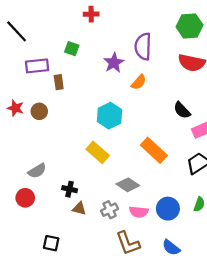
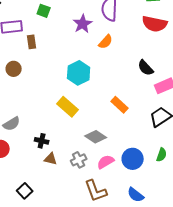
orange rectangle: (154, 150) -> (120, 105), size x0.7
pink semicircle: (139, 212) -> (106, 162), turned 144
black square: (51, 243) -> (25, 191), turned 35

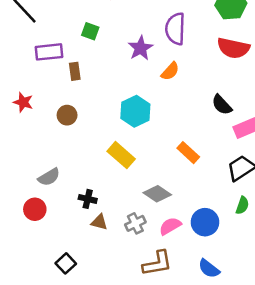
brown circle: (14, 69) -> (67, 115), moved
green semicircle: (162, 155) -> (242, 205), moved
brown L-shape: (96, 191) -> (157, 263), turned -80

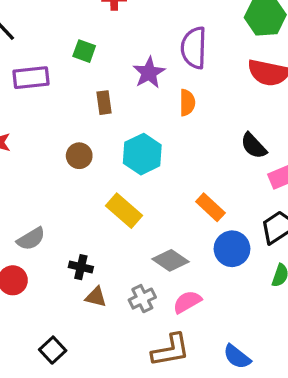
brown rectangle: (75, 71) -> (104, 103), moved
orange semicircle: (170, 71) -> (187, 103), turned -42
brown circle: (67, 115) -> (79, 156), moved
blue circle: (205, 222) -> (232, 249), moved

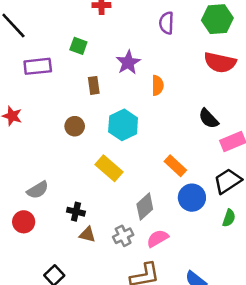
purple semicircle: (194, 48) -> (166, 23), moved, size x0.7
gray diamond: (171, 260) -> (145, 207), turned -76

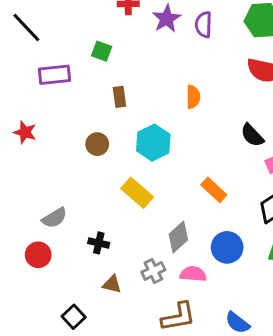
purple star: (128, 62) -> (167, 19), moved
blue circle: (192, 198) -> (227, 247), moved
brown triangle: (87, 235) -> (112, 284), moved
pink semicircle: (158, 238) -> (193, 274), turned 35

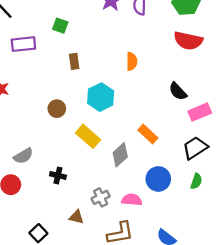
brown circle: (97, 144) -> (57, 109), moved
gray diamond: (178, 237) -> (120, 155), moved
brown triangle: (112, 284) -> (76, 217), moved

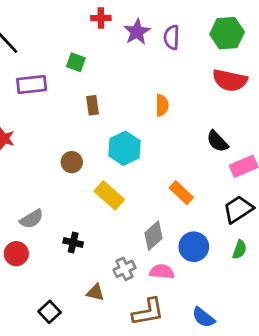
gray diamond: (120, 155) -> (154, 236), moved

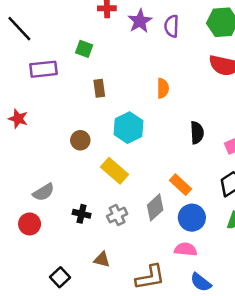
black semicircle: (217, 141) -> (197, 133), moved, turned -140
orange rectangle: (181, 193) -> (180, 185), moved
gray cross: (124, 269) -> (117, 215), moved
pink semicircle: (162, 272) -> (186, 249), moved

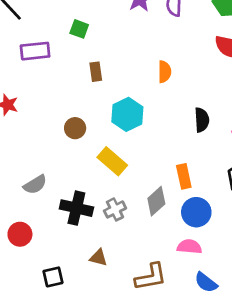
orange rectangle: (180, 185) -> (184, 176), turned 35
black cross: (82, 214) -> (76, 208), size x1.6
red circle: (30, 224) -> (20, 234), moved
black square: (60, 277) -> (53, 277), turned 30

